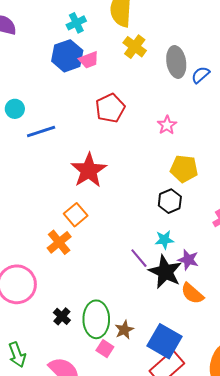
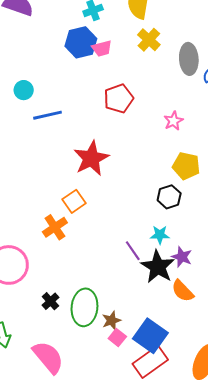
pink square: (105, 349) -> (117, 338), moved

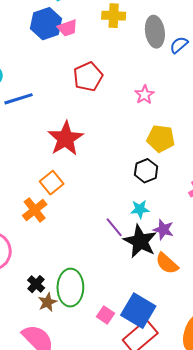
yellow cross: (149, 40) -> (114, 16), turned -35
brown star: (111, 321) -> (47, 302), moved

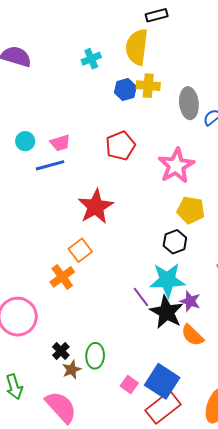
blue hexagon: (46, 24) -> (125, 89), moved, size x0.7
pink trapezoid: (67, 28) -> (60, 143), moved
pink star: (144, 95) -> (176, 166), size x1.8
cyan star: (140, 209) -> (167, 280), size x1.8
green ellipse: (70, 288) -> (95, 356), size x0.7

